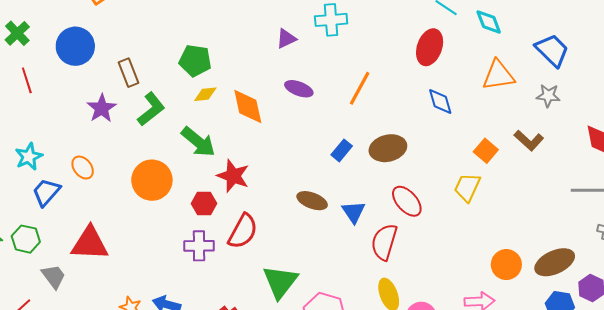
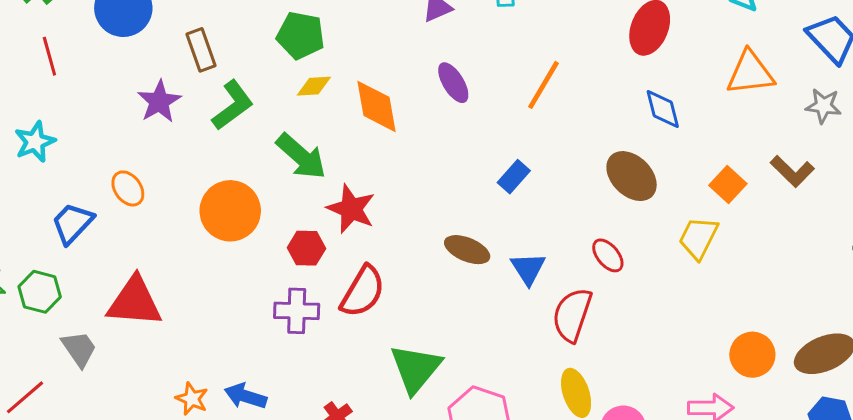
purple ellipse: (299, 89) -> (453, 83), turned 36
brown ellipse: (388, 148) -> (632, 176), moved, turned 56
cyan star: (29, 157) -> (35, 142), moved
red ellipse: (407, 201) -> (608, 255), size x0.7

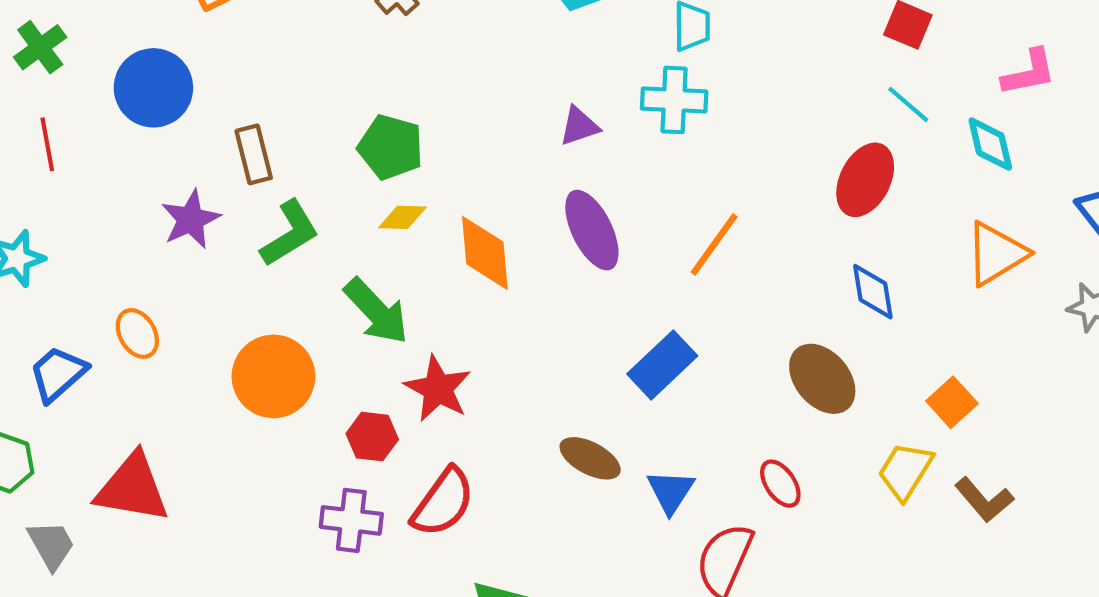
orange triangle: (750, 73) -> (996, 254), turned -30
purple ellipse: (453, 83) -> (592, 230), size x1.4
brown L-shape: (792, 171) -> (984, 500), moved
blue rectangle: (514, 177) -> (662, 365), size x1.5

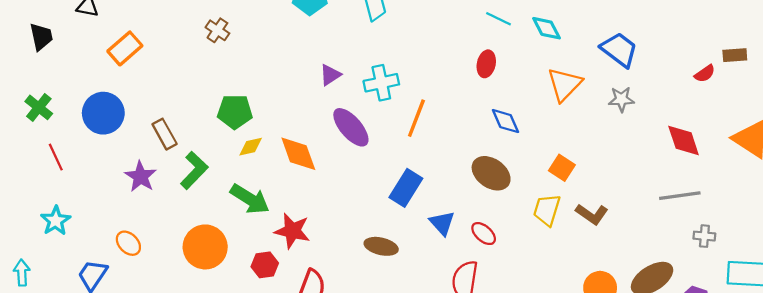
cyan cross: (674, 100) -> (381, 83), moved
red ellipse: (865, 180) -> (486, 64), size x0.7
blue triangle: (671, 492) -> (442, 223), moved

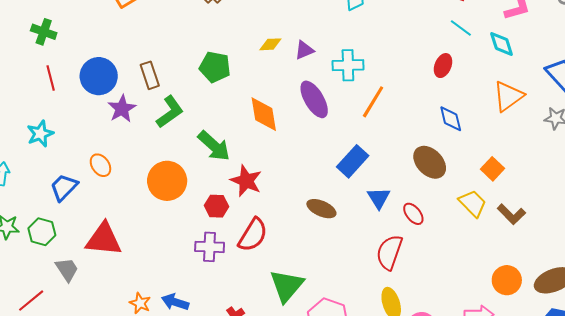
green cross: (39, 107) -> (44, 32), turned -30
blue circle: (103, 113) -> (99, 76), moved
yellow diamond: (251, 147) -> (270, 44), moved
yellow trapezoid: (547, 210) -> (473, 203), turned 108

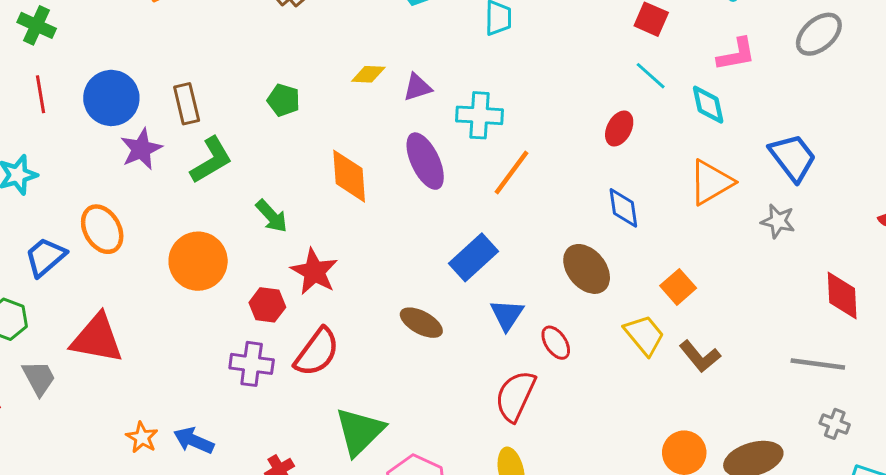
green pentagon: (215, 67) -> (284, 100), size x0.7
green arrow: (214, 146) -> (272, 216), size x0.7
orange ellipse: (100, 165) -> (102, 229), size x1.4

